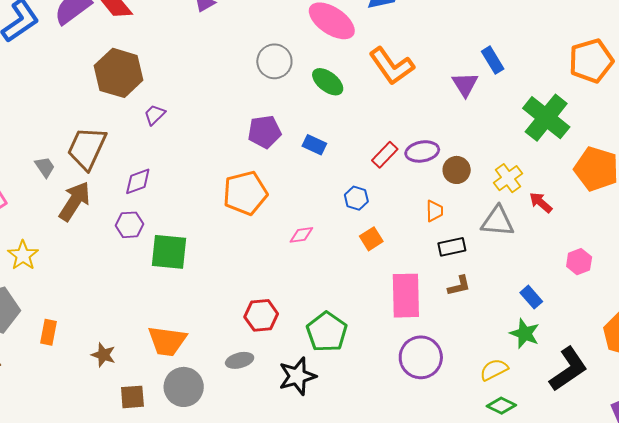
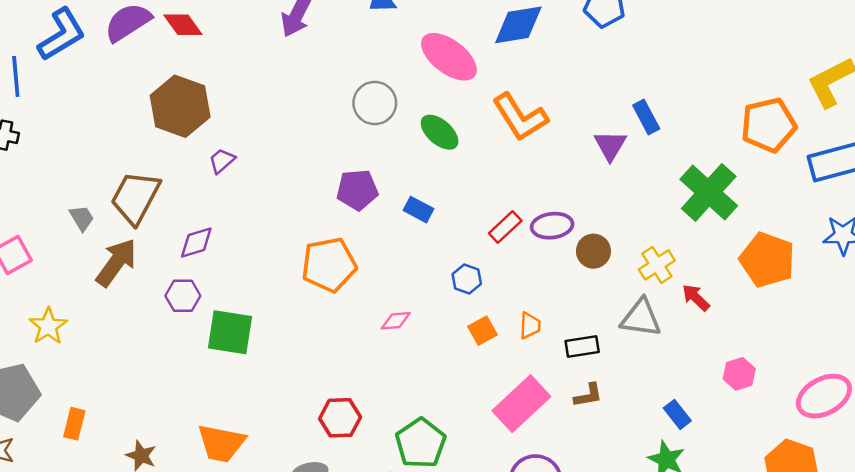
orange trapezoid: (434, 211) -> (530, 326), moved
pink rectangle: (406, 296) -> (521, 404), turned 45

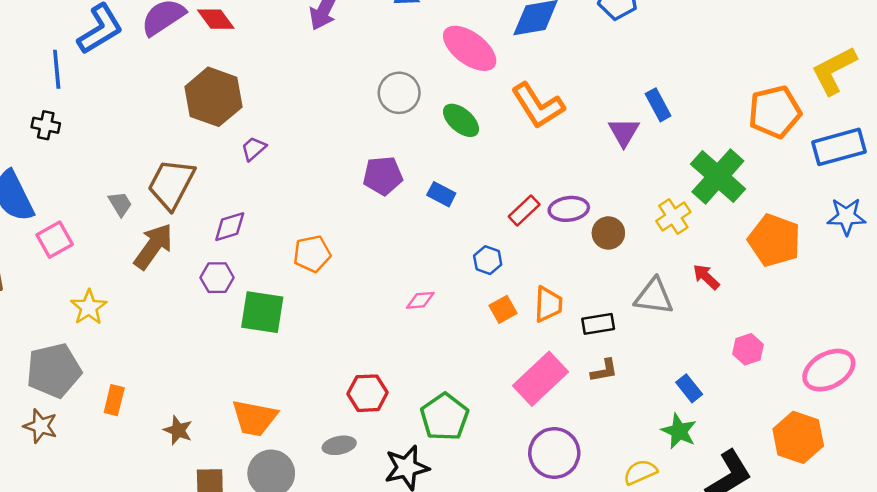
orange pentagon: (329, 265) -> (312, 254), moved, size x0.7
yellow cross: (657, 265) -> (673, 216), moved
orange trapezoid: (530, 326) -> (548, 304), size x1.4

